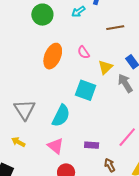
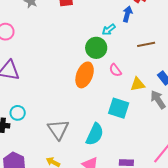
green circle: (42, 15) -> (96, 48), moved
yellow triangle: (105, 67) -> (138, 84), turned 35

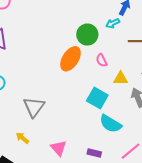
cyan arrow: (109, 30) -> (113, 23), moved
cyan semicircle: (95, 134) -> (111, 124), moved, turned 85

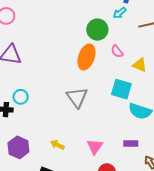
yellow triangle: (121, 78) -> (140, 65), turned 35
gray triangle: (34, 107) -> (77, 97), moved
pink triangle: (58, 148) -> (95, 147), turned 30

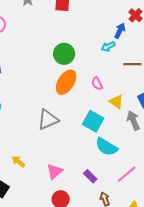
green circle: (97, 30) -> (64, 54), moved
gray triangle: (77, 97) -> (48, 119), turned 30
purple rectangle: (131, 143) -> (90, 176), turned 32

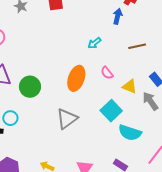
cyan arrow: (108, 46) -> (94, 43), moved
green circle: (64, 54) -> (30, 87), moved
cyan square: (93, 121) -> (111, 111), turned 30

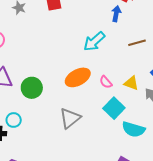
cyan arrow: (94, 43) -> (94, 41), size x1.6
pink semicircle: (107, 73) -> (106, 82), moved
orange ellipse: (76, 78) -> (78, 77), turned 45

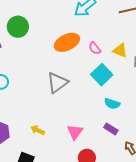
green circle: (32, 88) -> (18, 27), moved
cyan semicircle: (134, 129) -> (112, 104), moved, size x0.7

